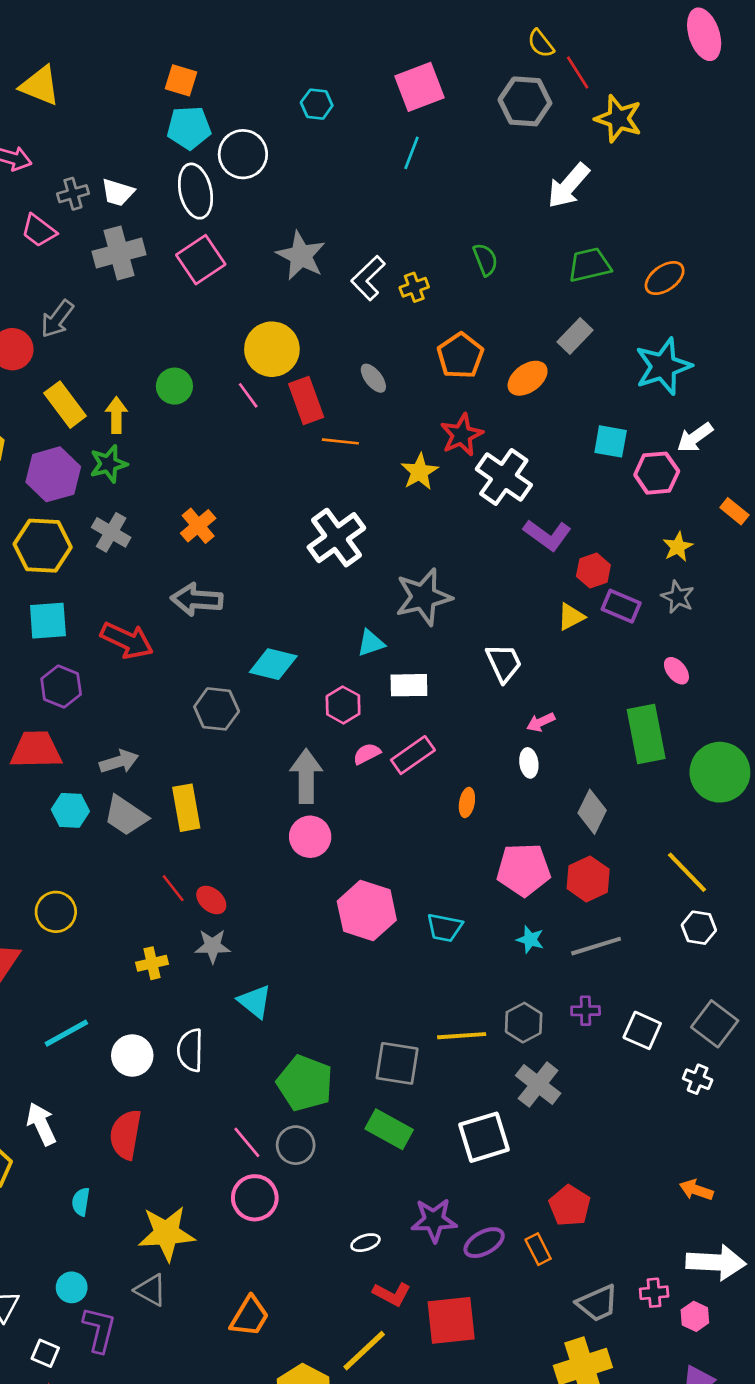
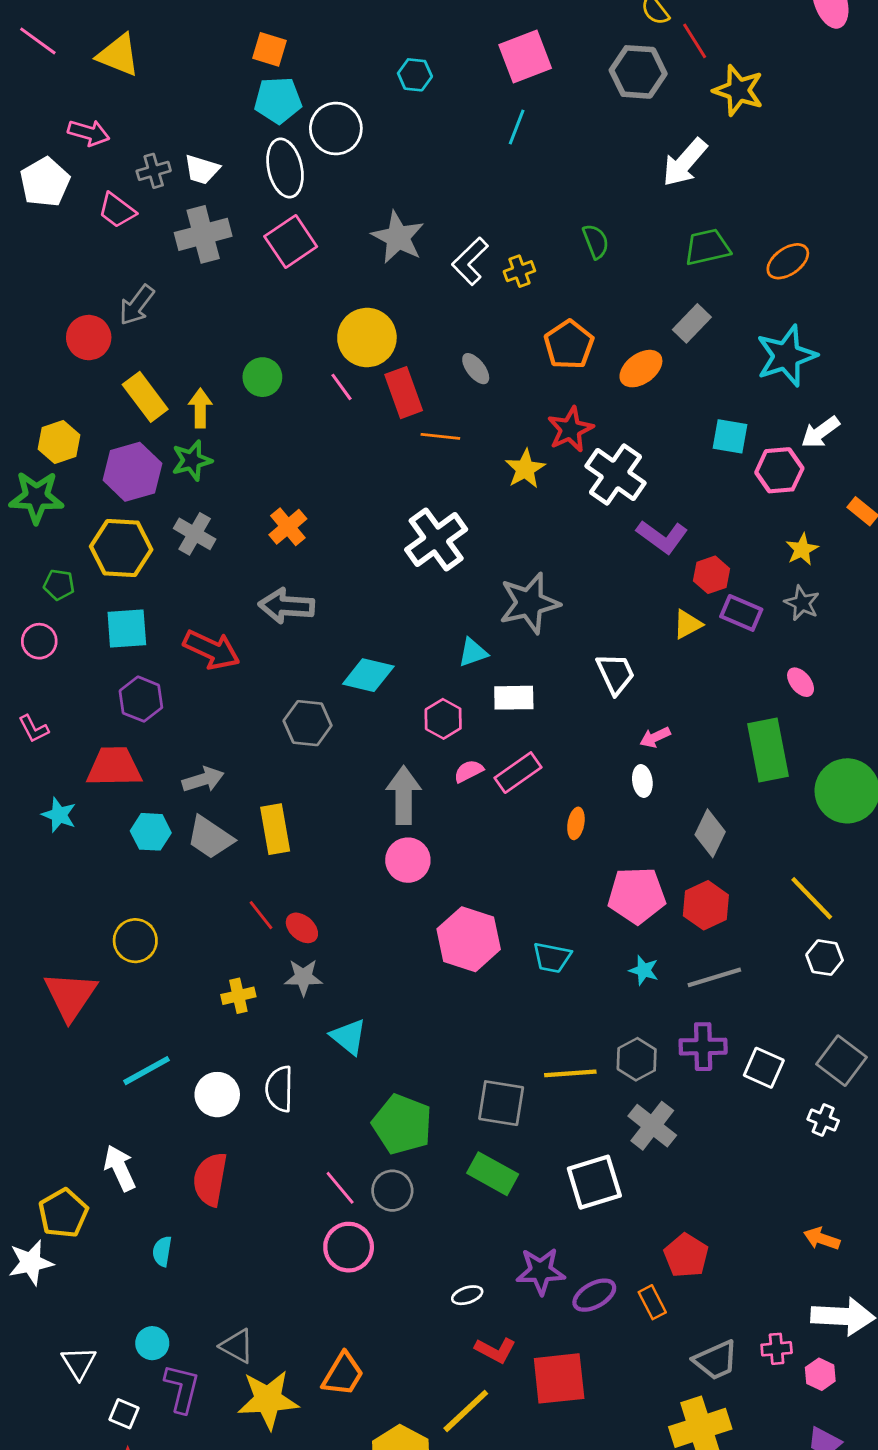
purple cross: (586, 1011) -> (703, 1047), size x1.5
yellow star: (166, 1233) -> (268, 1400), moved

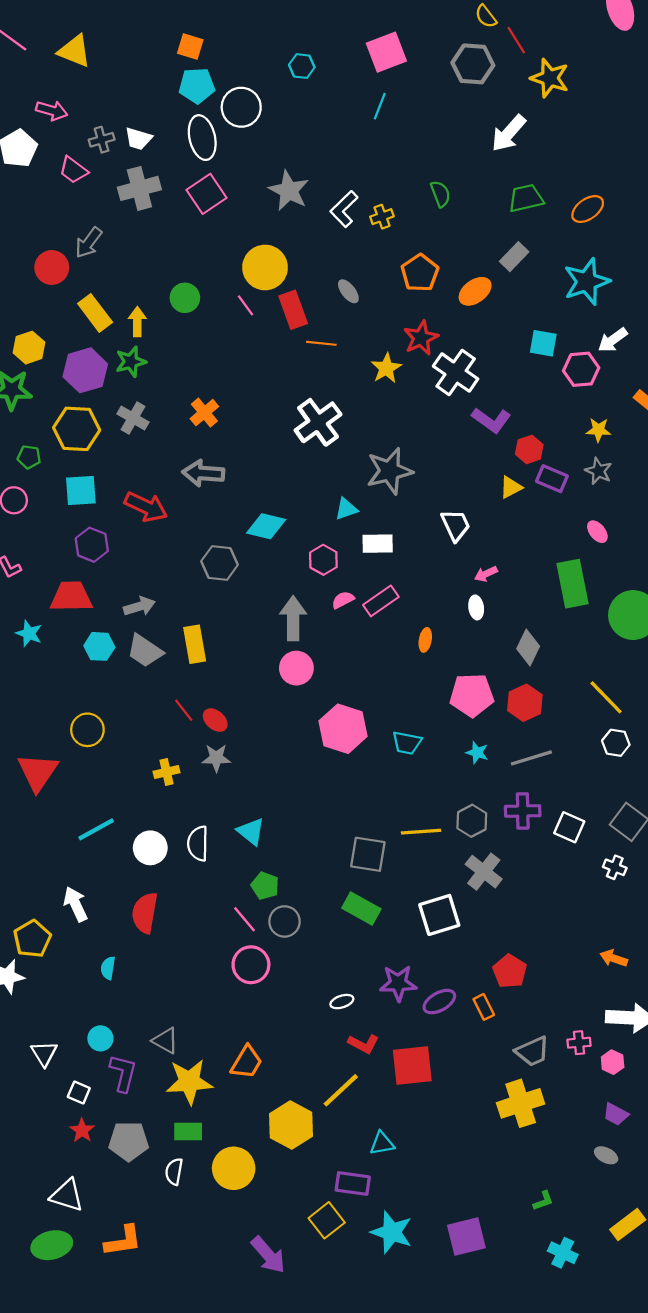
yellow star: (802, 549) -> (598, 430), turned 30
cyan triangle: (349, 1037) -> (251, 832), moved
green pentagon: (402, 1124) -> (265, 886), moved, size x0.6

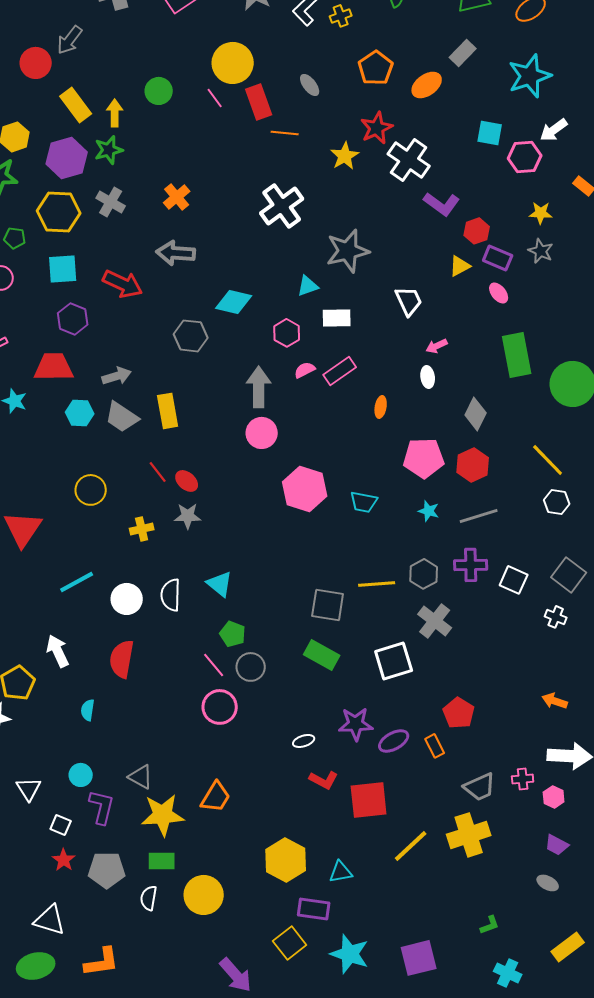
pink ellipse: (597, 532) -> (499, 293), moved
yellow circle: (87, 730) -> (91, 490), moved
yellow line: (341, 1090) -> (411, 846), moved
yellow hexagon: (291, 1125) -> (286, 860), moved

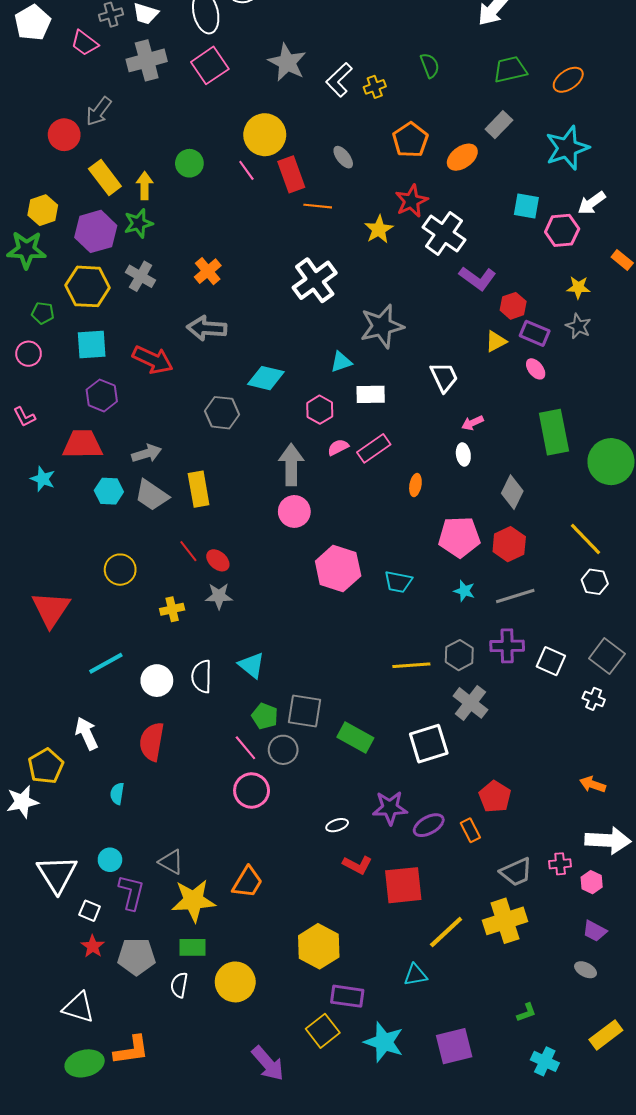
gray square: (328, 605) -> (304, 711), moved
white triangle: (29, 789) -> (57, 874), size x1.6
cyan triangle: (341, 872) -> (415, 975), moved
green ellipse: (36, 966) -> (85, 1063), moved

